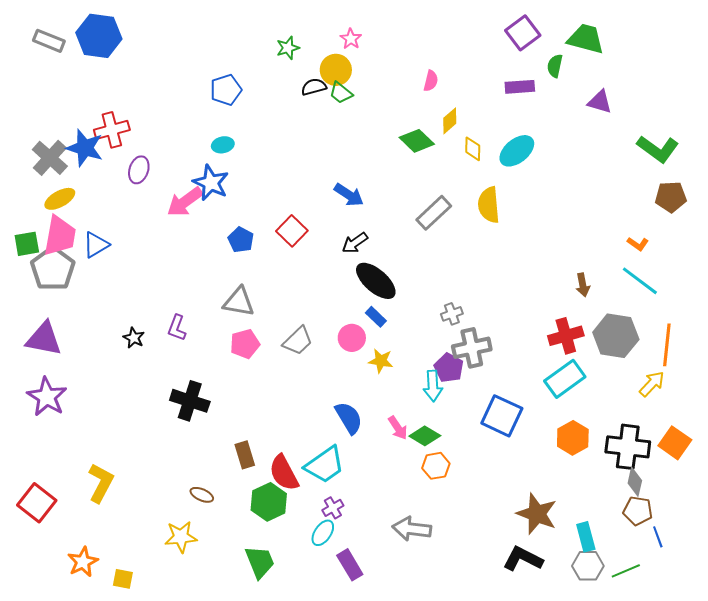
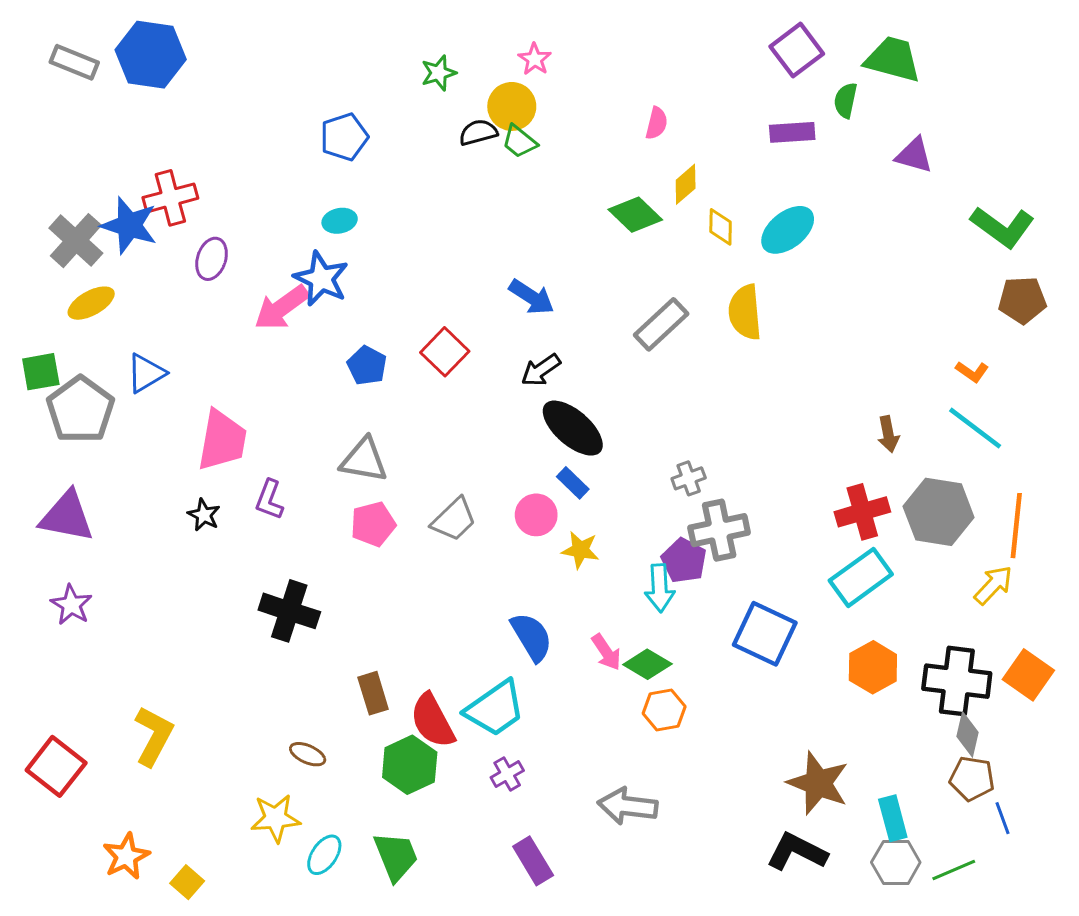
pink trapezoid: (60, 236) -> (222, 440), moved
purple star: (47, 397) -> (71, 605), size x0.7
cyan ellipse: (323, 533) -> (324, 855), moved
yellow square: (123, 579) -> (187, 882), turned 30

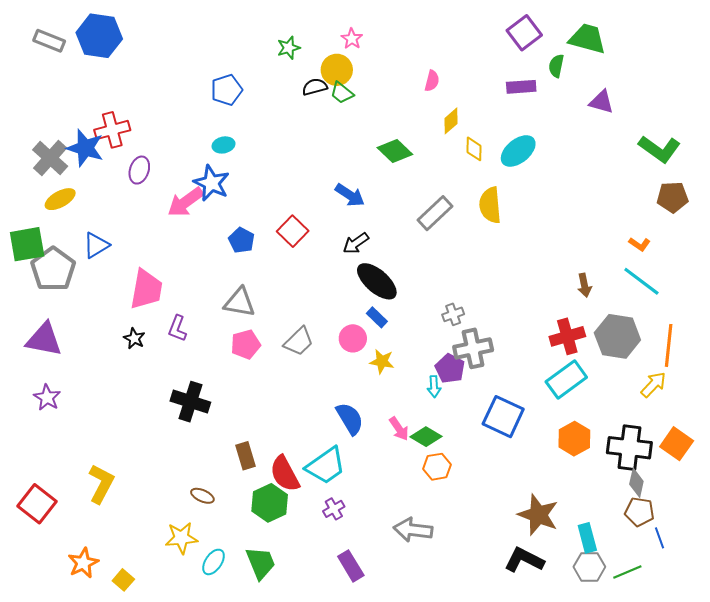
green diamond: (635, 215) -> (395, 151), moved
green square: (41, 372) -> (27, 244), size x1.4
cyan arrow: (660, 588) -> (434, 387), size x0.7

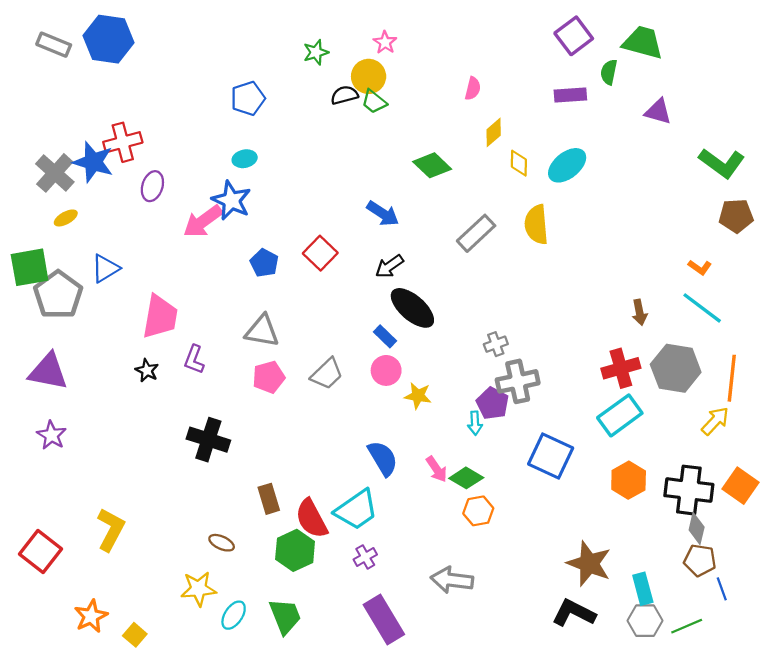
yellow ellipse: (60, 199) -> (66, 218), size x0.7
blue rectangle: (377, 317) -> (385, 336), moved
purple rectangle: (351, 566) -> (384, 620), size x1.4

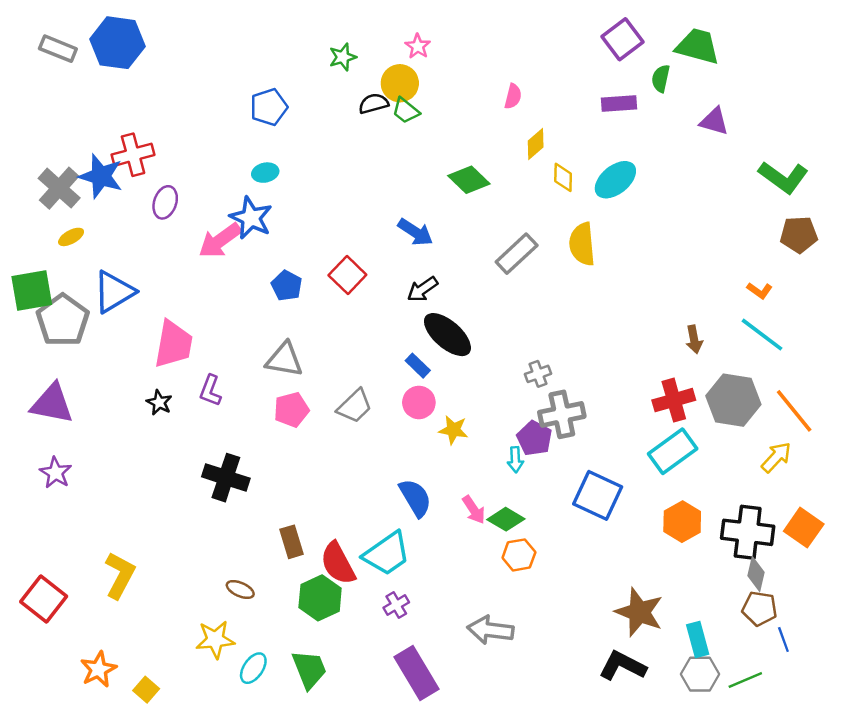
blue triangle: (105, 268) -> (114, 292), size x1.4
orange line: (732, 378) -> (794, 411), turned -45

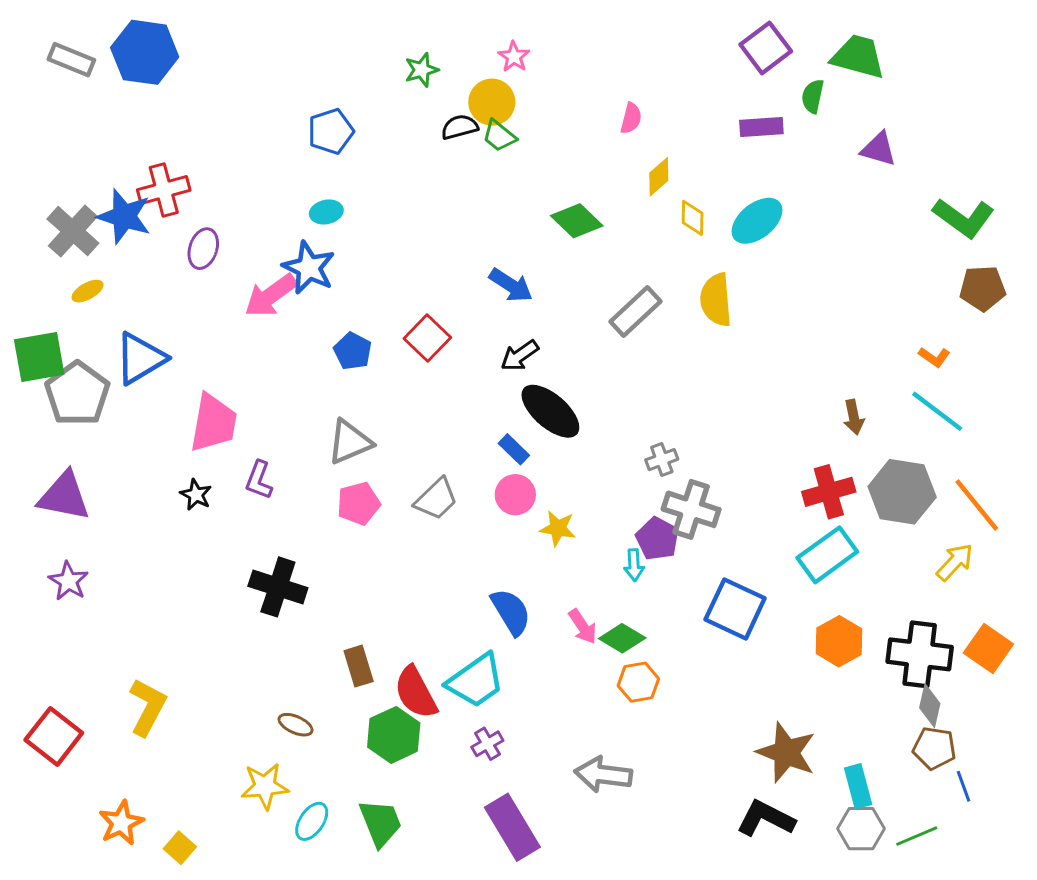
gray triangle: (284, 360) -> (350, 442), turned -33
gray cross: (562, 414) -> (691, 509), turned 30

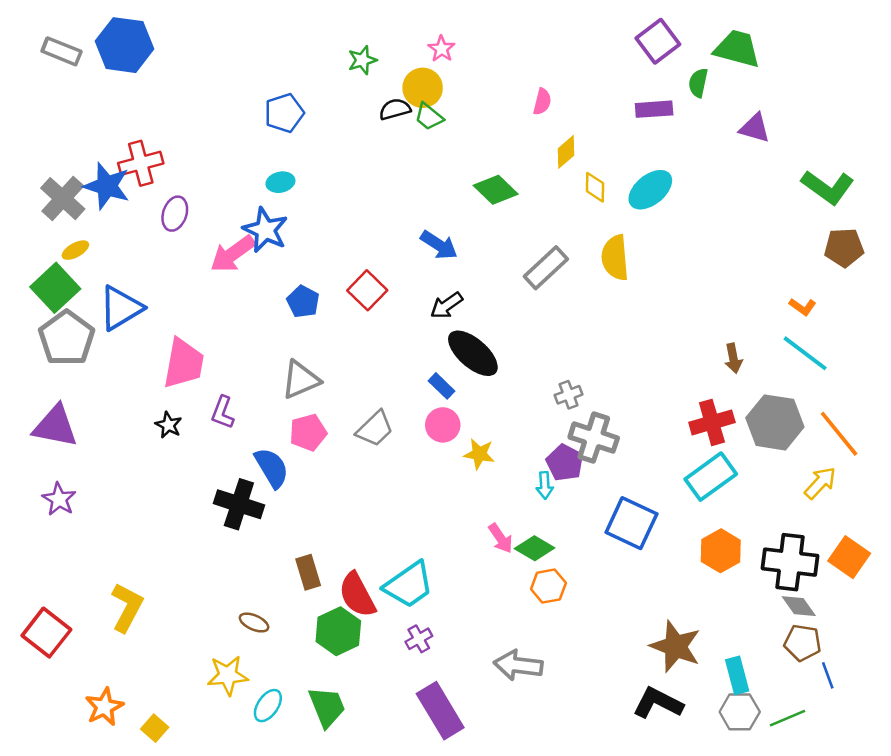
green square: (39, 357) -> (55, 288), moved, turned -33
blue semicircle: (511, 612) -> (272, 468), moved
gray diamond: (930, 706) -> (799, 606), turned -48

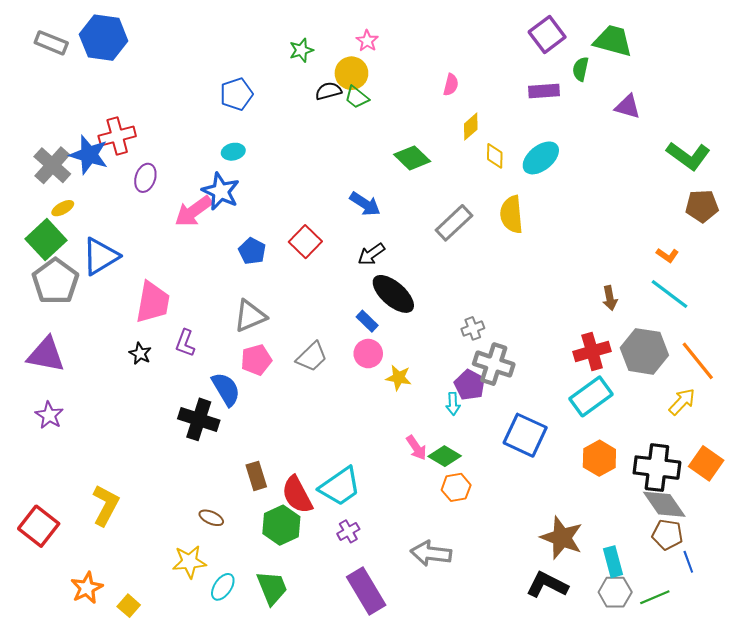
gray diamond: (799, 606) -> (664, 504), size x1.5

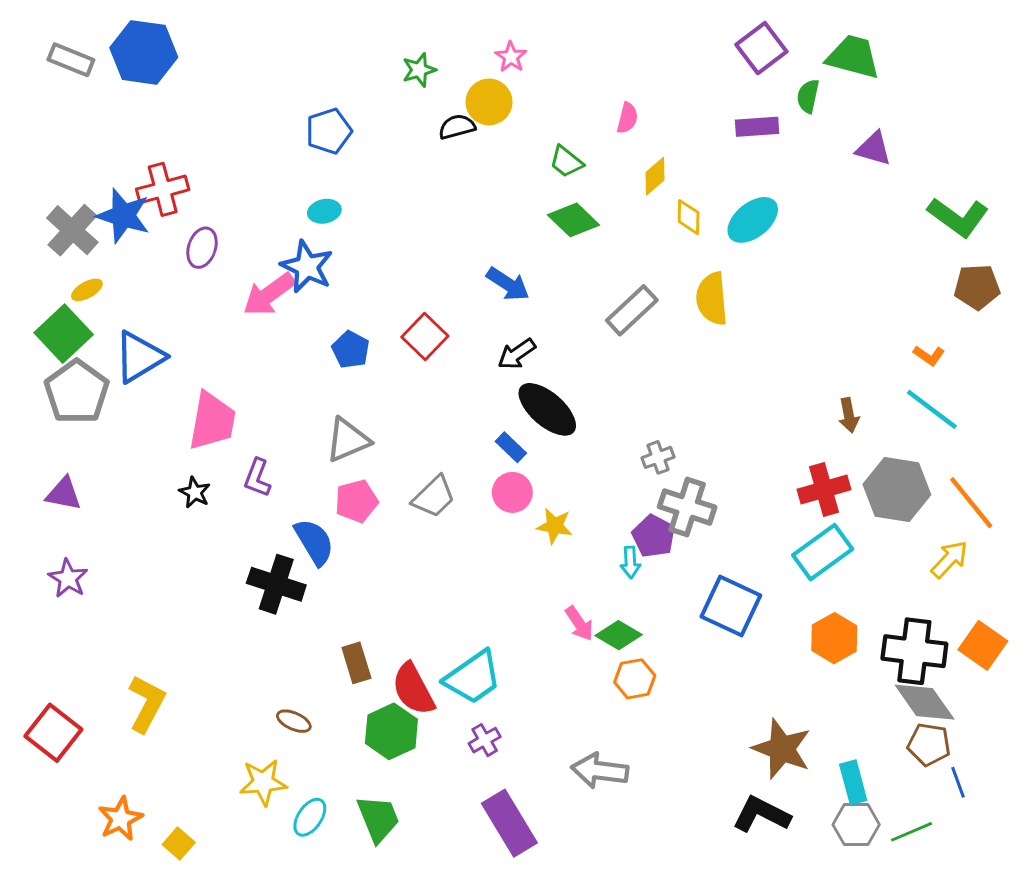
green trapezoid: (357, 97) -> (566, 162), moved
purple triangle: (46, 355) -> (64, 494), size x0.7

